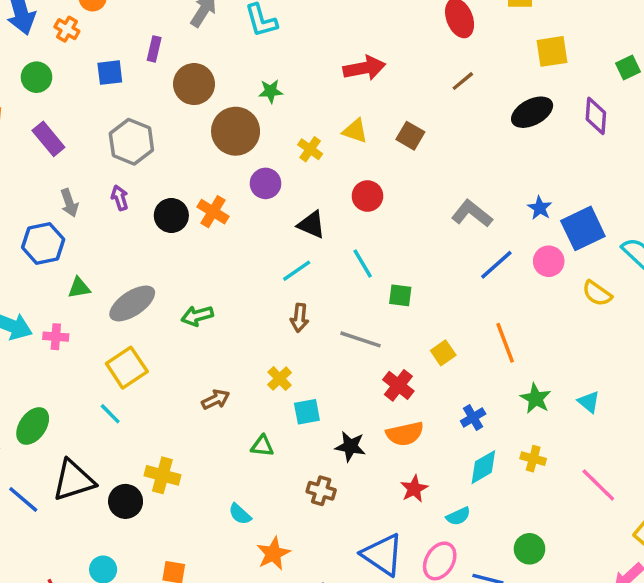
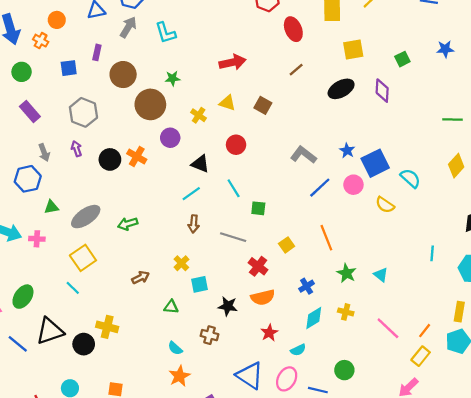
cyan semicircle: (240, 514) -> (175, 348), moved

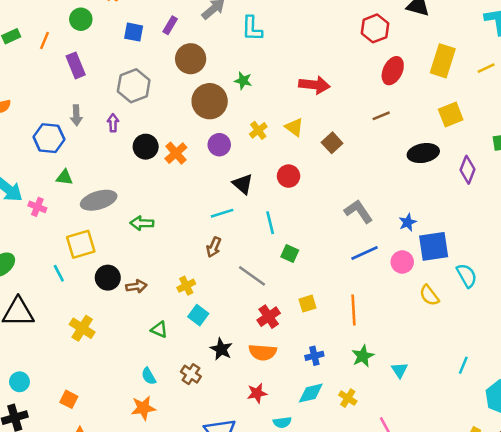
red ellipse: (293, 29) -> (393, 71), turned 30
yellow square: (353, 50) -> (451, 114), turned -30
cyan square: (199, 284) -> (198, 315), turned 30
black circle: (84, 344) -> (108, 278), moved

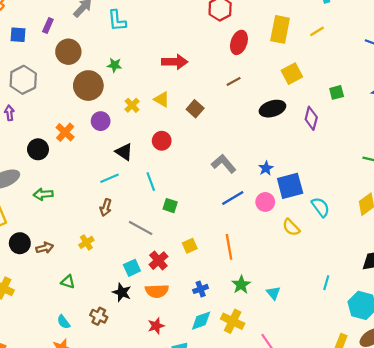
black circle: (146, 147) -> (38, 149), moved
cyan square: (198, 315) -> (132, 268), moved, turned 35
yellow cross: (348, 398) -> (233, 321), size x1.5

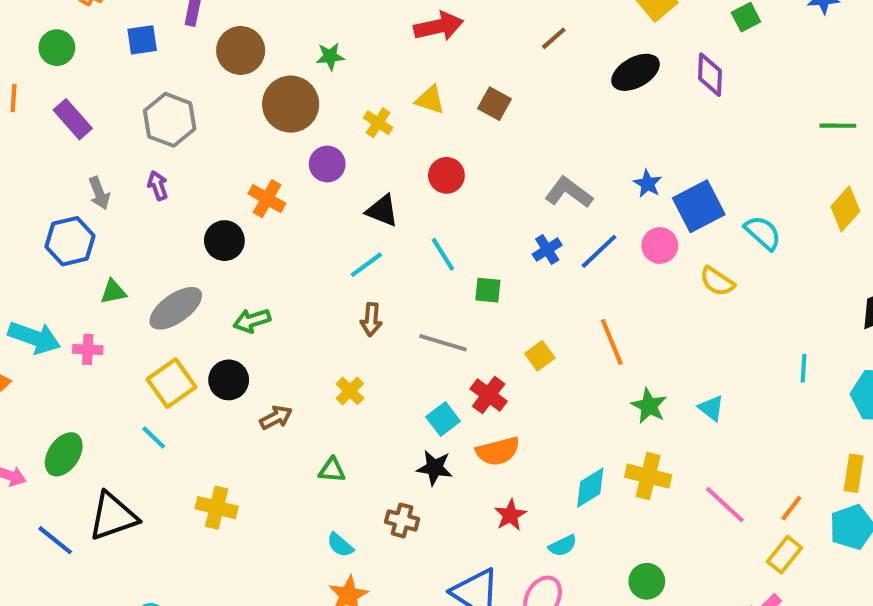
black circle: (20, 243) -> (229, 380), moved
blue cross: (201, 289) -> (547, 250), moved

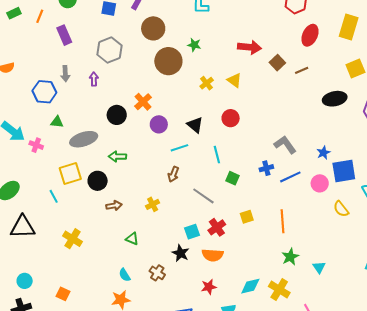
brown square: (494, 104) -> (277, 63), moved
purple circle: (327, 164) -> (159, 124), moved

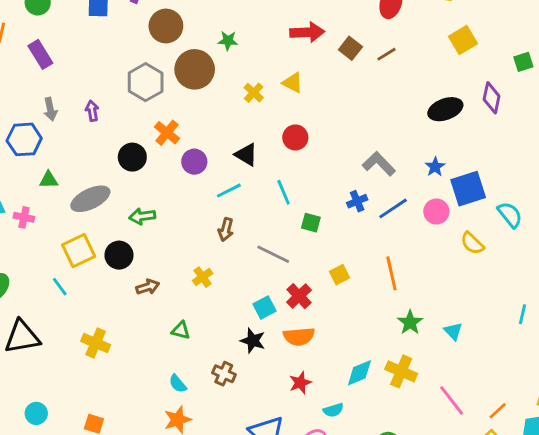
gray hexagon: (109, 50) -> (146, 82), moved
black ellipse: (335, 99) -> (445, 109), moved

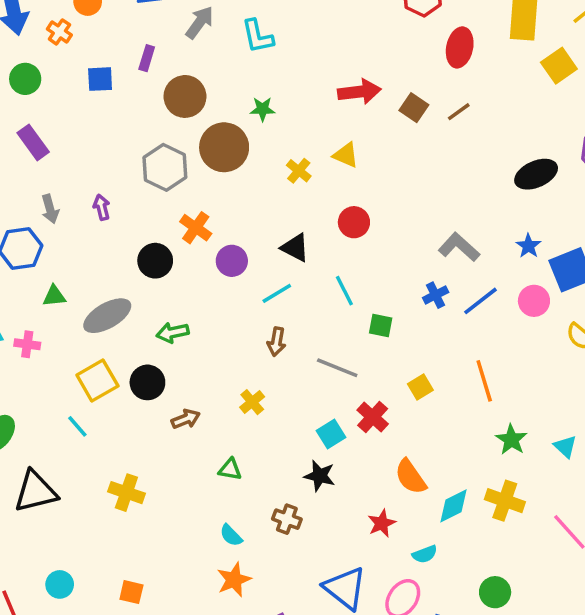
yellow square: (463, 40) -> (559, 66), moved
orange semicircle: (299, 336) -> (411, 477), moved, turned 64

